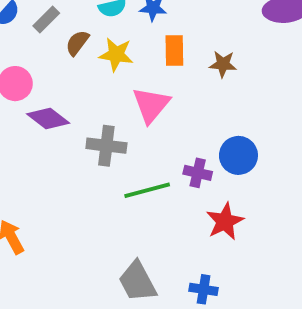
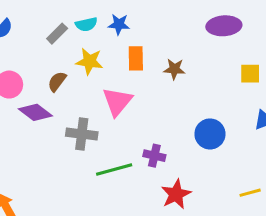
gray rectangle: (46, 19) -> (57, 34), moved
brown semicircle: (77, 43) -> (57, 81), moved
blue circle: (238, 155) -> (210, 134), moved

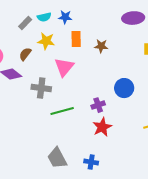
purple cross: (154, 156) -> (98, 105), moved, turned -32

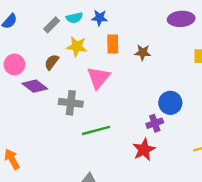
purple cross: (98, 105) -> (155, 123), moved

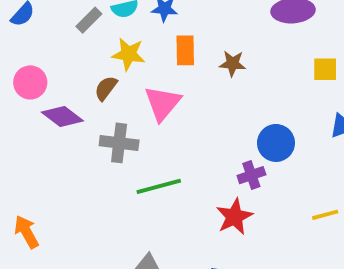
brown semicircle: (52, 62) -> (106, 88), moved

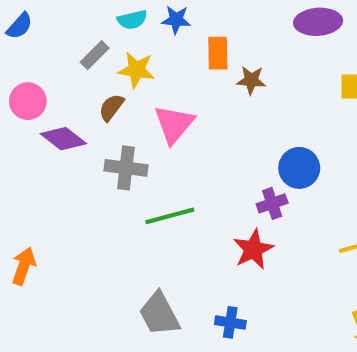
gray rectangle: (89, 20) -> (95, 55), moved
orange rectangle: (185, 50) -> (218, 53), moved
orange arrow: (26, 232) -> (24, 266), turned 48

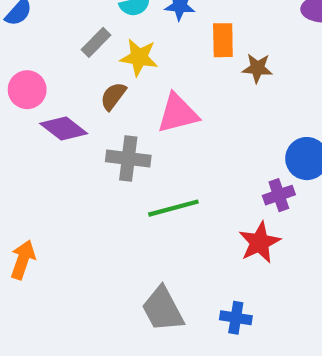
pink triangle: (174, 124) -> (178, 113), turned 36

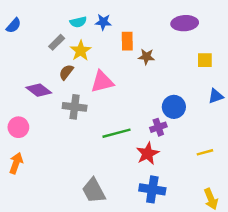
yellow star: (139, 57) -> (81, 51), turned 30
pink circle: (27, 90) -> (18, 127), moved
green line: (173, 208) -> (116, 133), moved
blue cross: (236, 318) -> (152, 189), moved, size x1.5

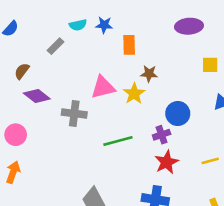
yellow star: (81, 51) -> (134, 94), moved
brown star: (146, 57) -> (149, 74), moved
brown semicircle: (66, 72) -> (22, 71), moved
red star: (148, 154) -> (167, 162), moved

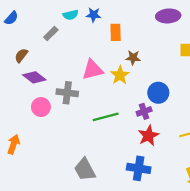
pink circle: (16, 135) -> (41, 107), moved

